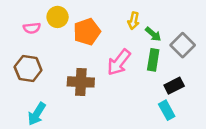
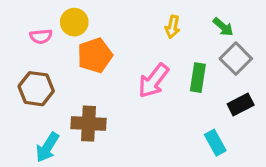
orange pentagon: (87, 32) -> (95, 55), moved
green arrow: (153, 34) -> (223, 27), moved
brown cross: (81, 82) -> (88, 124), moved
black rectangle: (174, 86) -> (241, 105), moved

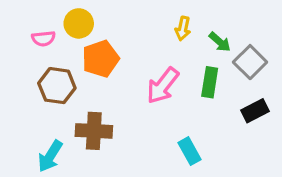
green arrow: (223, 27) -> (220, 42), moved
brown hexagon: (36, 89) -> (57, 86), moved
cyan rectangle: (215, 143) -> (190, 151), moved

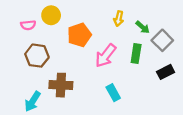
orange pentagon: (101, 59) -> (79, 35), moved
cyan rectangle: (190, 151) -> (113, 93), moved

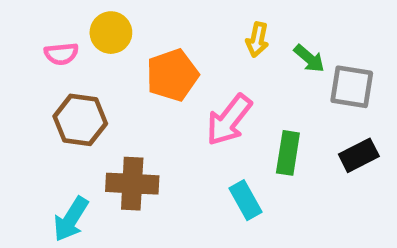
gray square: (162, 40) -> (352, 87), turned -36
green rectangle: (136, 53) -> (288, 153), moved

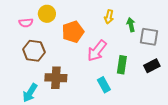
green arrow: (309, 59) -> (131, 25), turned -144

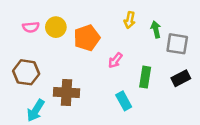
yellow circle: (47, 14) -> (56, 27), moved
brown hexagon: (34, 51) -> (26, 72), moved
pink arrow: (97, 51) -> (115, 60), size x0.6

